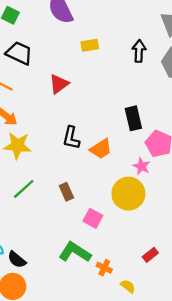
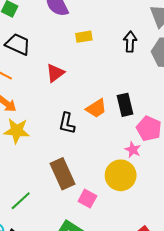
orange trapezoid: (101, 149) -> (96, 108), moved
green line: (24, 189) -> (21, 201), moved
brown rectangle: (66, 192) -> (63, 174), size x1.8

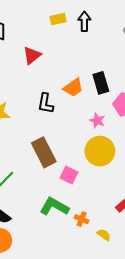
black arrow: (130, 42) -> (84, 21), moved
pink star: (133, 150) -> (97, 120), moved

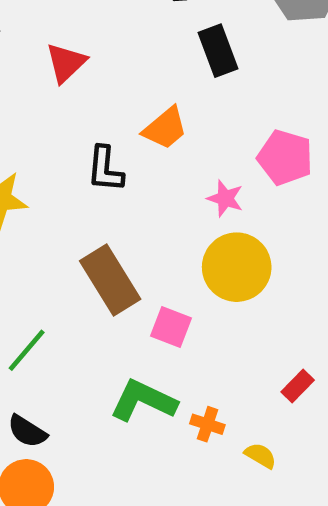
black rectangle: (101, 83) -> (218, 51), moved

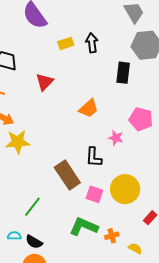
black rectangle: (218, 51) -> (123, 73), moved, turned 30
black L-shape: (105, 169) -> (94, 157), moved
yellow circle: (237, 267) -> (125, 189), moved
orange cross: (207, 424) -> (112, 236), turned -32

